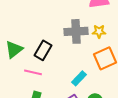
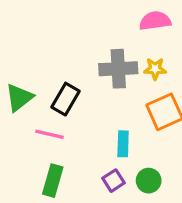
cyan rectangle: (79, 78) -> (123, 144), turned -42

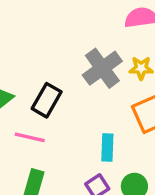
gray cross: (118, 69) -> (102, 68), turned -33

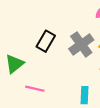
black rectangle: (47, 100) -> (46, 41), moved

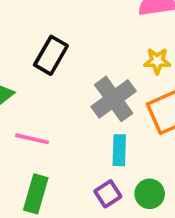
gray cross: (81, 44) -> (114, 99), moved

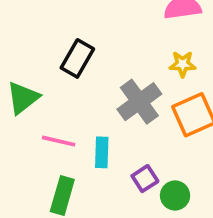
cyan rectangle: (119, 150) -> (102, 152), moved
purple square: (108, 194) -> (145, 179), moved

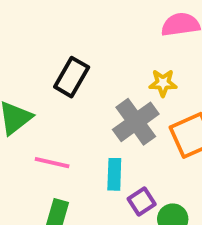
yellow star: (183, 64) -> (163, 83), moved
cyan rectangle: (102, 152) -> (114, 174), moved

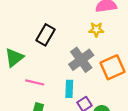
yellow star: (163, 83) -> (96, 29), moved

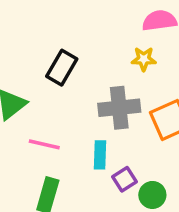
gray cross: (81, 60) -> (119, 108), turned 30

